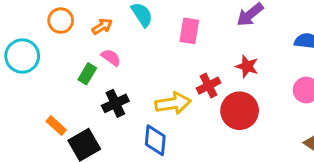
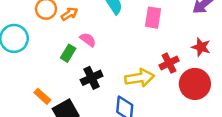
orange arrow: (102, 26) -> (69, 14), moved

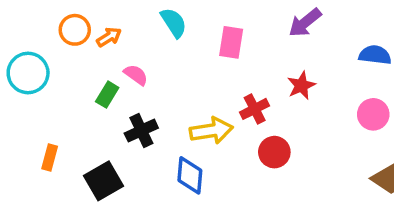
red star: (201, 47) -> (301, 86), turned 30
red circle: (195, 84) -> (274, 152), moved, size x0.7
orange rectangle: (42, 96) -> (50, 157), moved, turned 63

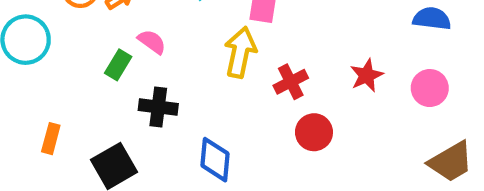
red star: (301, 86) -> (367, 75), moved
black cross: (141, 131) -> (158, 107), turned 32
yellow arrow: (211, 131) -> (240, 52), moved, turned -69

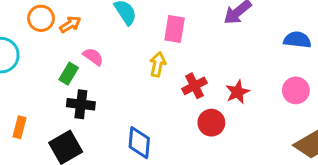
yellow arrow: (240, 52) -> (158, 64), size x0.7
red star: (367, 75) -> (237, 92), moved
black cross: (158, 107) -> (81, 104), moved

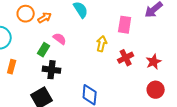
pink rectangle: (175, 29) -> (125, 25), moved
red circle: (211, 123) -> (156, 90), moved
orange rectangle: (20, 127) -> (12, 67), moved

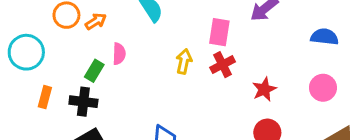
pink semicircle: (60, 39) -> (119, 54), turned 56
red cross: (126, 58) -> (223, 65), moved
black cross: (52, 70) -> (83, 102), moved

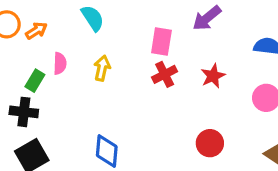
yellow arrow: (184, 61) -> (102, 68), moved
red star: (264, 89) -> (213, 76), moved

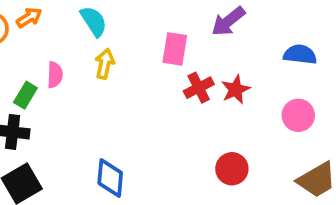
orange arrow: (36, 31) -> (29, 18), moved
yellow arrow: (102, 68) -> (105, 64), moved
red cross: (165, 74) -> (199, 88), moved

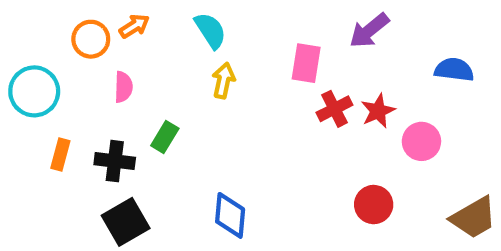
pink semicircle: (55, 75) -> (123, 87), moved
green rectangle: (25, 95) -> (165, 137), moved
pink circle: (298, 115) -> (421, 141), moved

